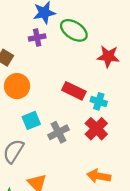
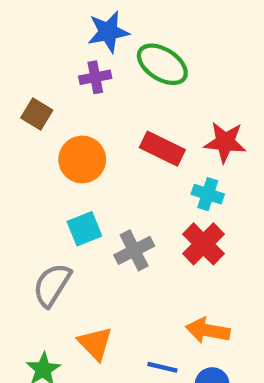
red star: (108, 56) -> (225, 142), moved
orange circle: (17, 86) -> (82, 159), moved
red rectangle: (74, 91) -> (162, 149), moved

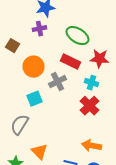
green ellipse: (162, 64) -> (78, 36), moved
gray cross: (134, 250) -> (58, 82), moved

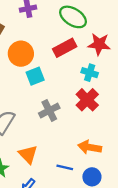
red rectangle: (70, 62) -> (65, 48), turned -54
gray cross: (58, 82) -> (49, 111), moved
cyan square: (34, 99) -> (35, 76), moved

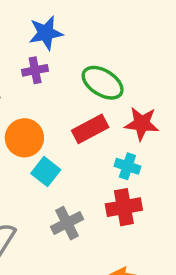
cyan square: (35, 76) -> (46, 172), turned -30
red cross: (87, 100) -> (124, 207), turned 35

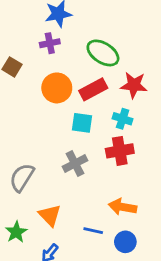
orange circle: (24, 138) -> (57, 88), moved
cyan square: (46, 172) -> (82, 123), moved, turned -30

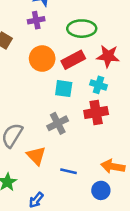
green ellipse: (103, 53) -> (82, 29), turned -32
orange arrow: (123, 207) -> (113, 166), moved
orange triangle: (50, 215) -> (36, 156), moved
blue line: (93, 231) -> (69, 171), moved

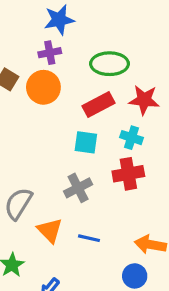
orange circle: (42, 59) -> (43, 87), moved
blue line: (69, 171) -> (89, 238), moved

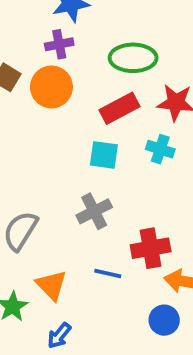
red cross: (128, 174) -> (151, 248), moved
orange triangle: (50, 230) -> (51, 285), moved

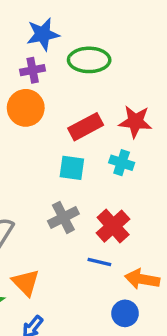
green ellipse: (133, 58) -> (89, 60), moved
red cross: (151, 248) -> (113, 226), moved, turned -32
blue line: (108, 273) -> (99, 262), moved

